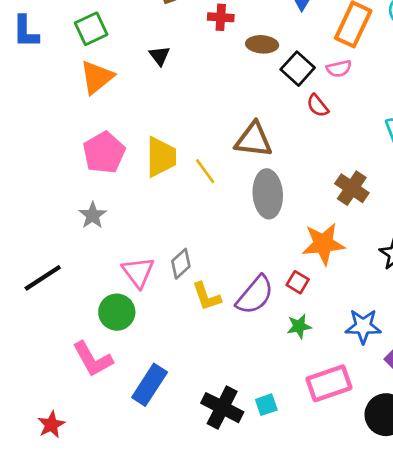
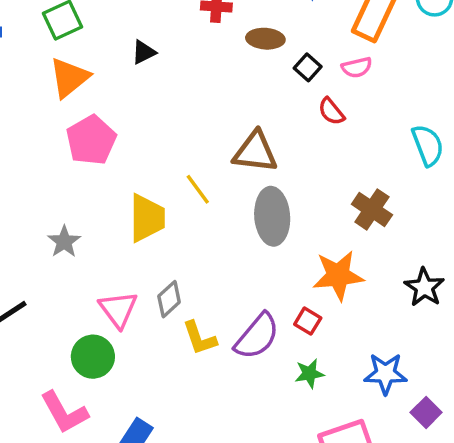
black triangle: (160, 56) -> (144, 52), turned 40
black square: (298, 69) -> (308, 67), size x0.7
pink pentagon: (104, 153) -> (91, 140), moved
yellow trapezoid: (161, 157) -> (147, 218), moved

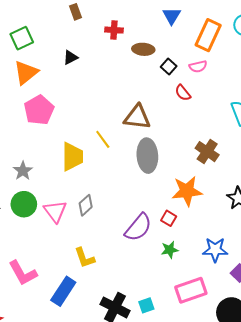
yellow L-shape: (199, 338) -> (85, 258), moved
green circle: (93, 357) -> (24, 204), moved

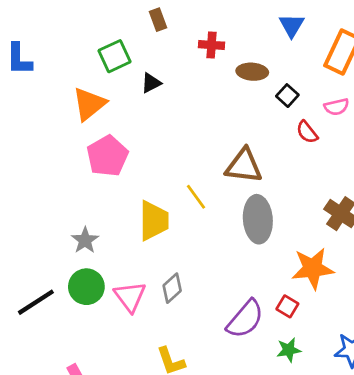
green square: (22, 38) -> (115, 56), moved
pink semicircle: (198, 66) -> (337, 107), moved

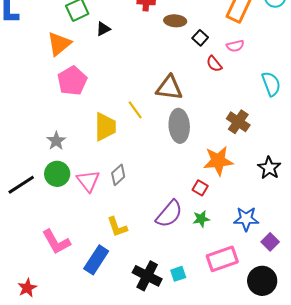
purple semicircle: (245, 319) -> (169, 214), moved

